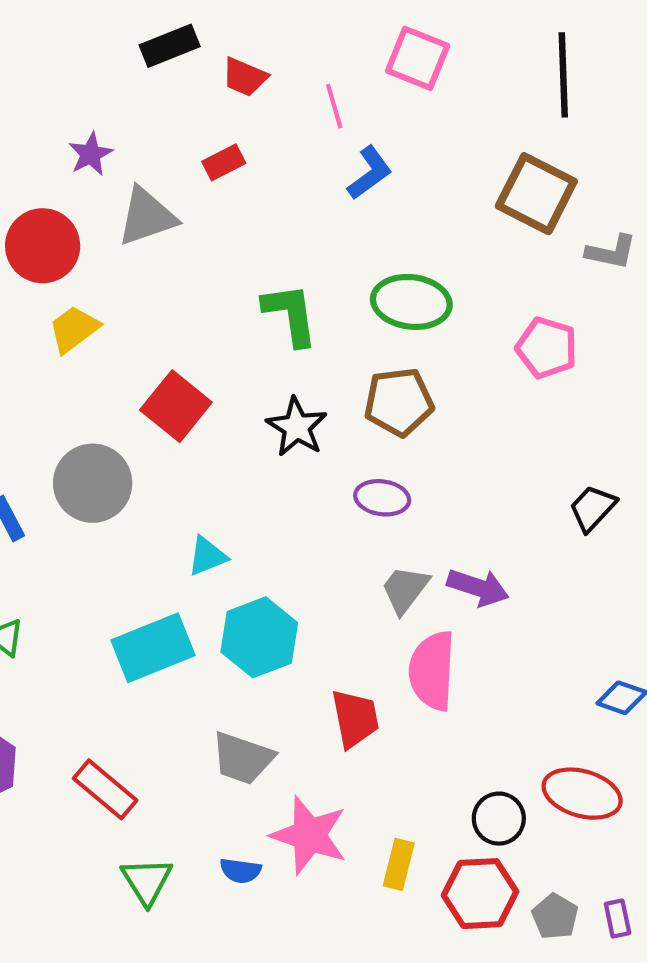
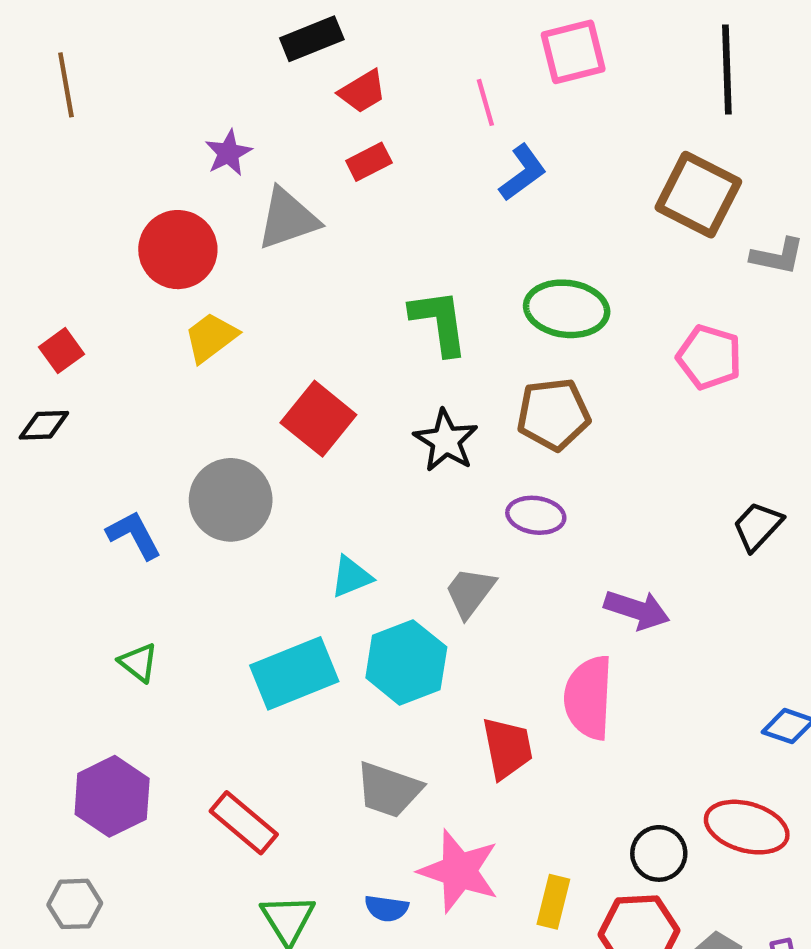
pink square: (418, 58) -> (573, 52), turned -36
red trapezoid: (245, 77) -> (362, 91), moved, turned -54
gray trapezoid: (405, 589) -> (470, 592), moved

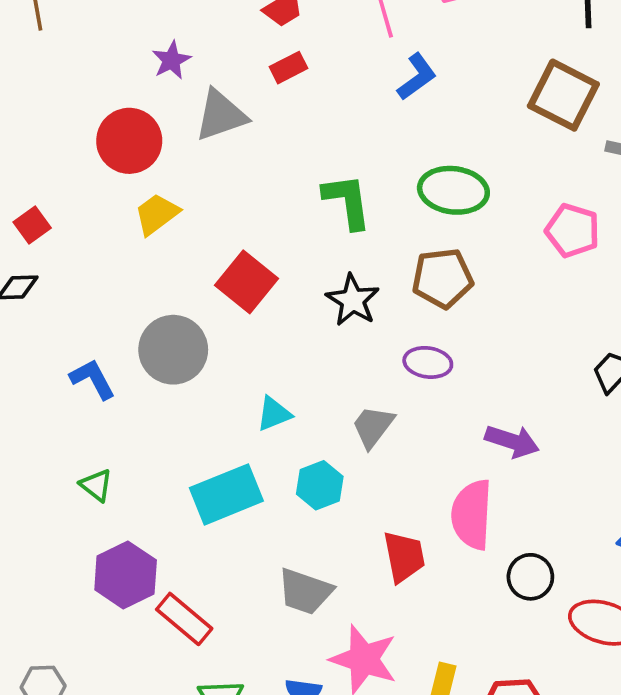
cyan hexagon: (406, 662) -> (320, 485), size x0.7
purple hexagon: (112, 796) -> (126, 575), moved
black circle: (659, 853) -> (530, 577), moved

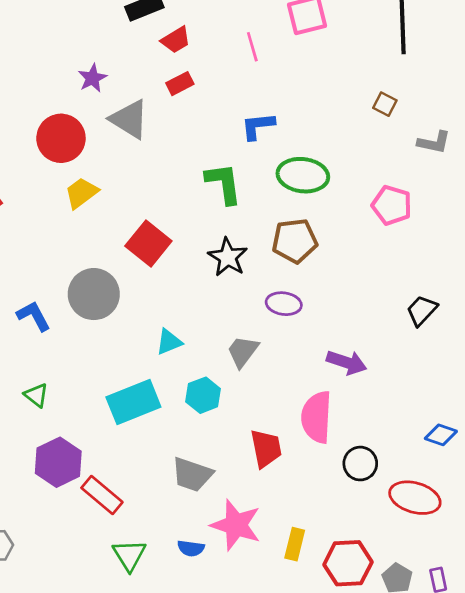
blue L-shape: (417, 77) -> (258, 126), moved, turned -150
brown square: (563, 95) -> (385, 104), size x0.5
gray triangle: (221, 115) -> (129, 119), turned 51

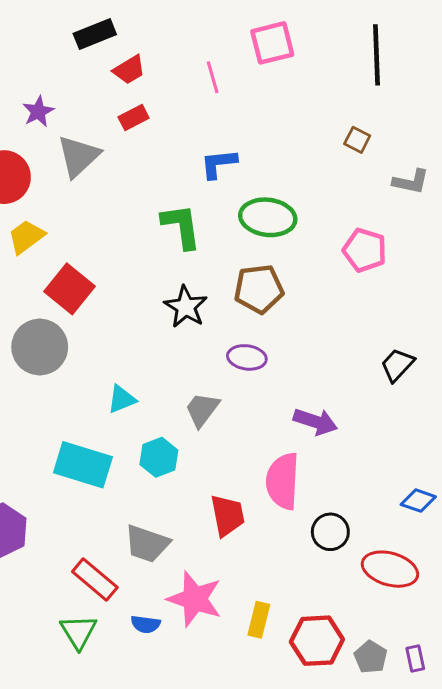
gray triangle: (129, 119) -> (78, 156), turned 45
red square: (148, 244) -> (70, 289), moved
cyan rectangle: (133, 402) -> (83, 465), turned 39
red rectangle: (102, 495) -> (95, 580), moved

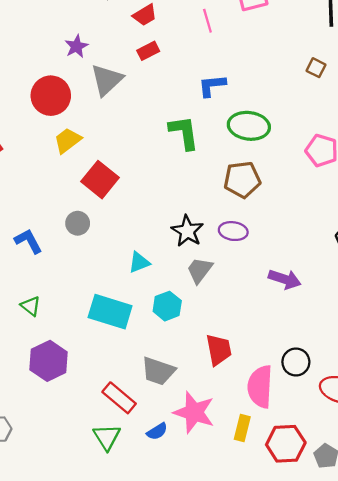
black star: (186, 307) -> (187, 231), moved
gray circle: (40, 347) -> (78, 223), size x0.6
pink semicircle: (283, 481) -> (260, 387), moved
blue semicircle: (146, 624) -> (157, 431), turned -40

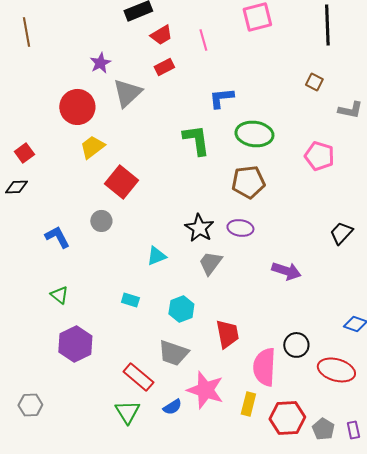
pink line: (207, 21) -> (203, 40), moved
cyan hexagon: (167, 306) -> (181, 309), moved
cyan rectangle: (110, 312) -> (130, 300), size x0.5

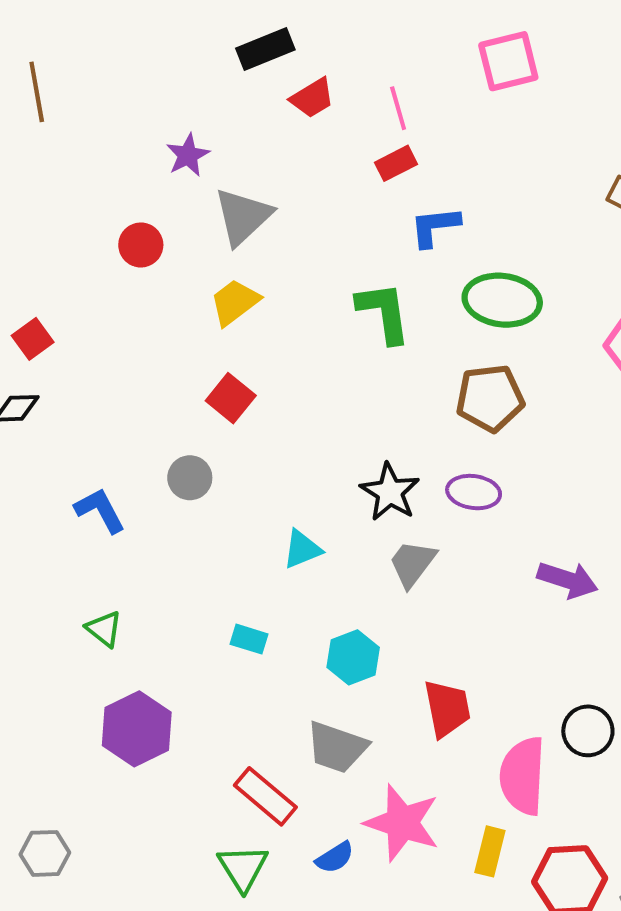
red rectangle: (164, 67) -> (396, 163), moved
red circle: (77, 107) -> (141, 245), size x0.6
yellow trapezoid: (92, 147) -> (235, 302), moved
red square: (121, 182) -> (231, 398), size x0.7

